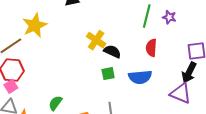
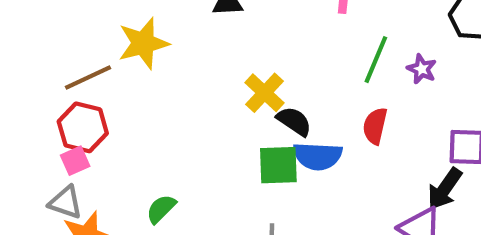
green square: (108, 74) -> (278, 165), size x1.5
blue semicircle: (140, 77) -> (318, 156), moved

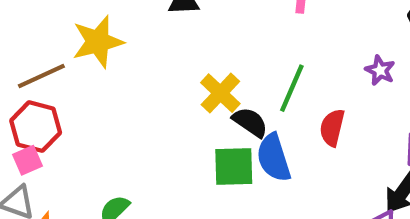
green line: (376, 60) -> (292, 88), moved
blue semicircle: (318, 156) -> (274, 158), turned 69

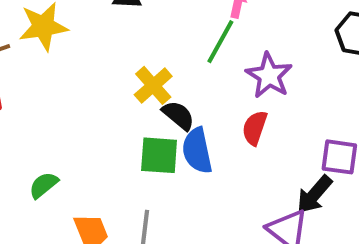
purple star: (380, 70) -> (269, 76), moved, size x1.6
green line: (292, 88) -> (220, 42), moved

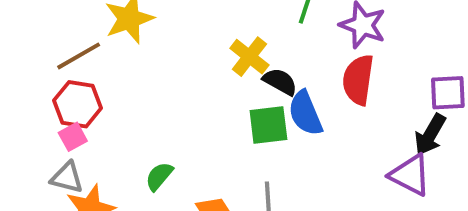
red semicircle: (255, 128) -> (358, 80), size x1.4

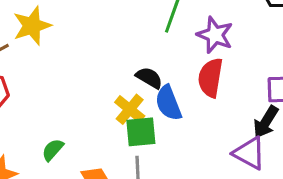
yellow cross: (249, 57) -> (130, 109), moved
green square: (268, 125) -> (141, 132), moved

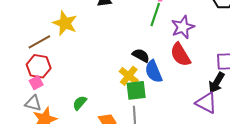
yellow star: (32, 26) -> (65, 23), turned -30
purple star: (215, 35) -> (183, 27), turned 30
red semicircle: (210, 78) -> (180, 55), turned -40

